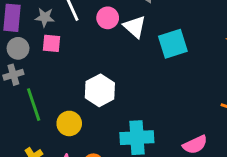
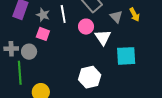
gray circle: (18, 48) -> (29, 52), moved
white hexagon: (100, 90) -> (90, 77), moved

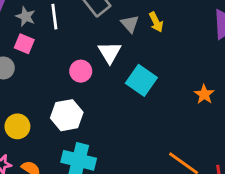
pink circle: (86, 27) -> (81, 71), moved
cyan square: (126, 56) -> (141, 80), turned 35
white hexagon: (90, 77) -> (67, 115), moved

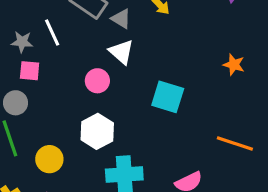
gray triangle: (130, 24) -> (121, 19), moved
cyan square: (141, 80) -> (168, 97), moved

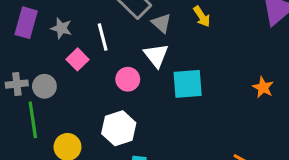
white line: (52, 32) -> (103, 37), moved
pink square: (30, 71) -> (77, 59), moved, turned 30
cyan square: (168, 97) -> (188, 84), moved, turned -32

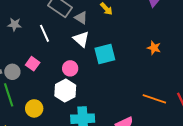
gray star: (61, 28) -> (15, 24), moved
pink square: (77, 59) -> (33, 64), moved
pink circle: (128, 79) -> (70, 68), moved

